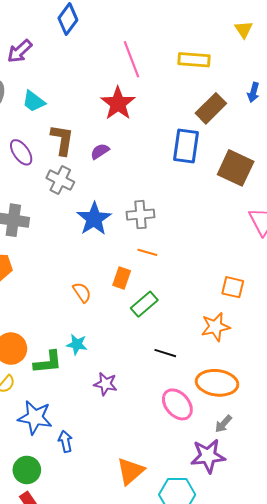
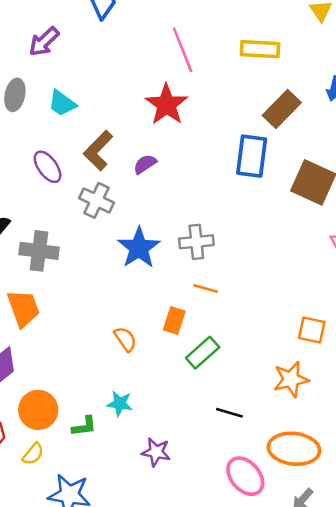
brown L-shape: (62, 140) -> (98, 151), turned -144
green L-shape: (48, 362) -> (84, 426), size x0.7

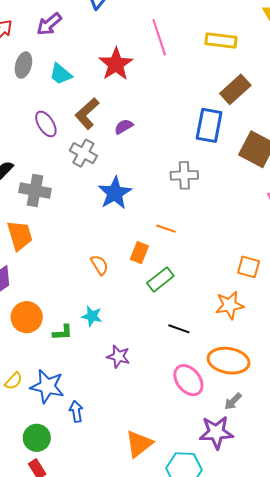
red star: (167, 105) -> (116, 64), moved
gray cross: (196, 242) -> (184, 175), moved
yellow semicircle: (33, 454) -> (13, 381), moved

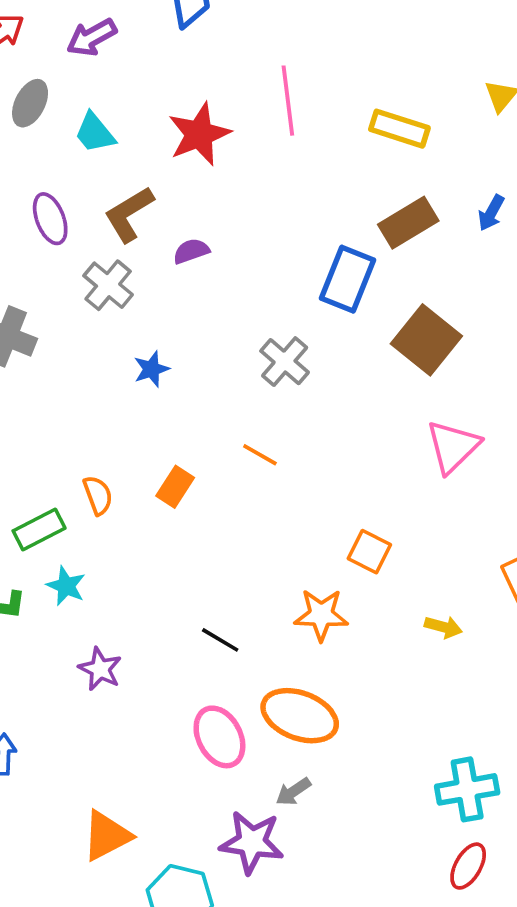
gray cross: (184, 175) -> (285, 362), turned 32
blue star: (115, 193) -> (151, 369), size x0.6
orange line: (166, 229) -> (260, 455), moved
green rectangle: (160, 280) -> (39, 529), moved

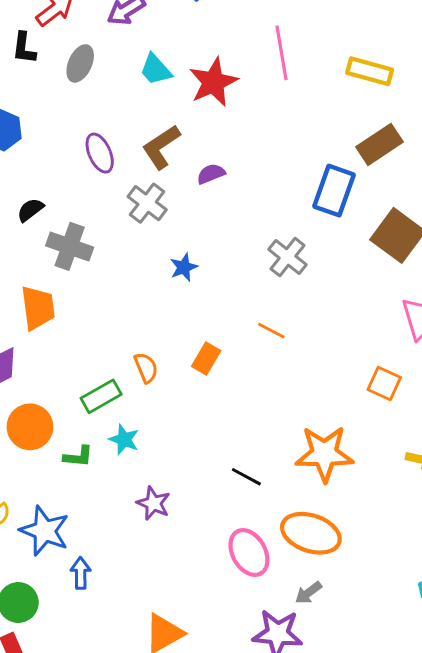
cyan trapezoid: (95, 133) -> (156, 70), moved
orange square: (369, 552) -> (384, 383), moved
orange star: (321, 615) -> (324, 454), size x1.4

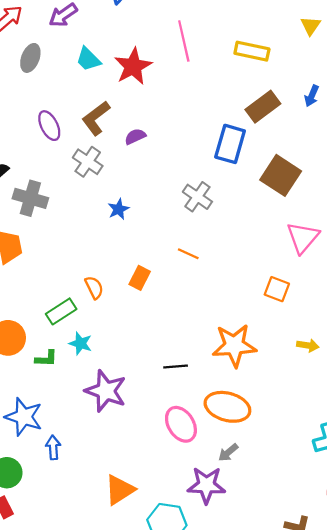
black line: (246, 477) -> (176, 366), turned -30
purple star: (153, 503) -> (106, 391), size x1.6

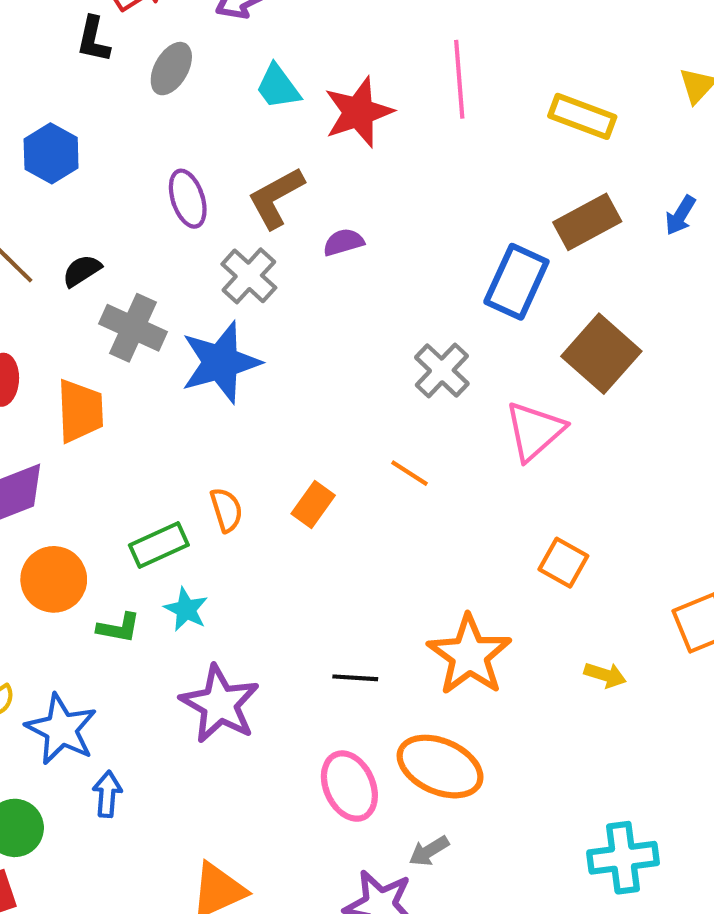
blue star: (119, 209) -> (221, 362), moved, size x2.0
pink triangle: (303, 237) -> (535, 431), moved
orange star: (234, 345) -> (469, 655), turned 30

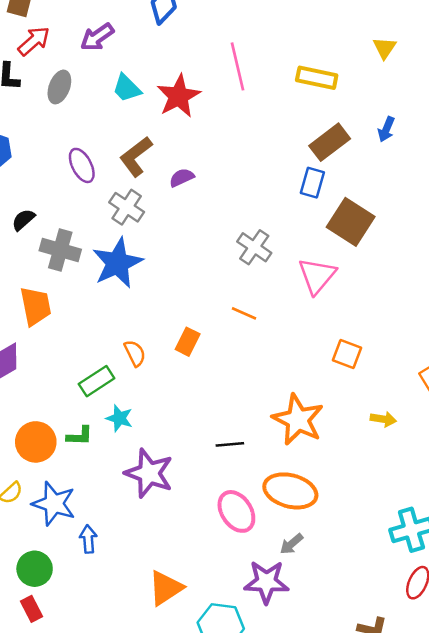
blue rectangle: (516, 282) -> (312, 183), moved, size x0.7
orange circle: (54, 579) -> (36, 442), moved

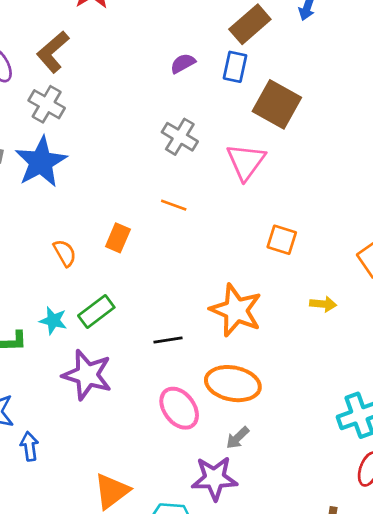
purple semicircle: (182, 178) -> (183, 63), moved
green rectangle: (97, 381) -> (96, 312), moved

